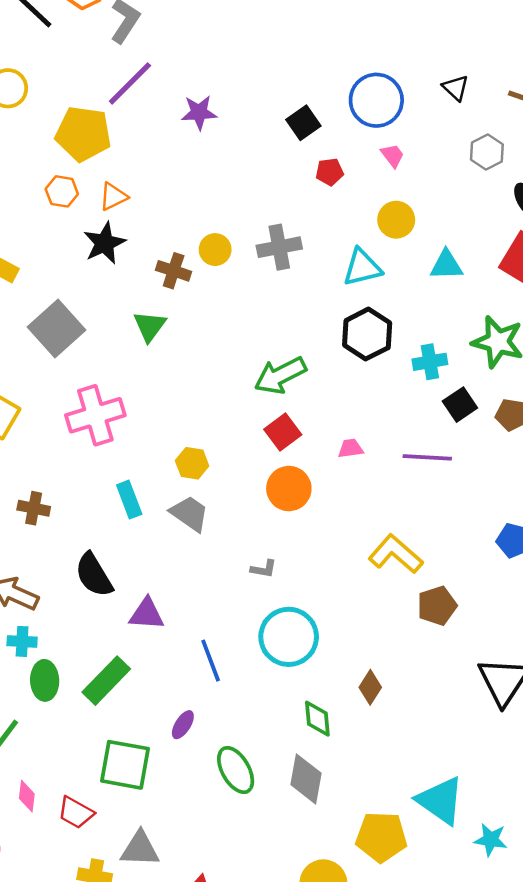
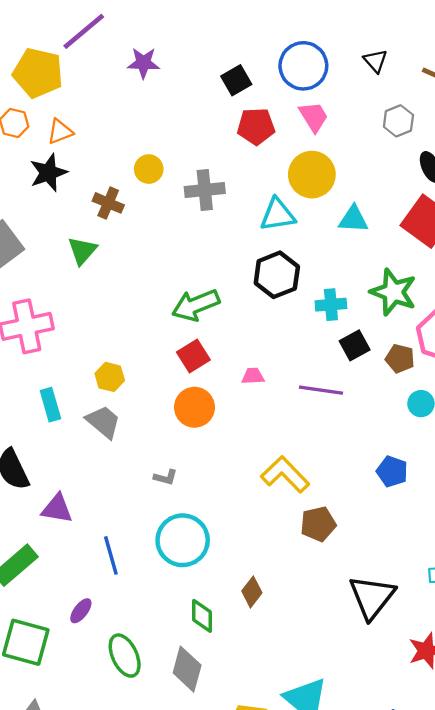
pink trapezoid: (393, 156) -> (314, 117), size x1.4
red pentagon: (330, 172) -> (256, 126), size x1.5
yellow circle: (396, 220) -> (312, 175), size x1.4
yellow circle: (215, 250) -> (149, 169), moved

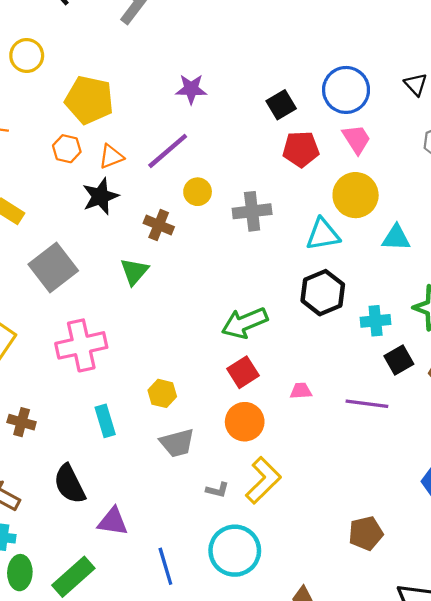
purple line: (84, 31) -> (168, 151), moved
gray trapezoid: (103, 422) -> (177, 443), moved, turned 126
yellow L-shape: (285, 474) -> (263, 480), moved, turned 90

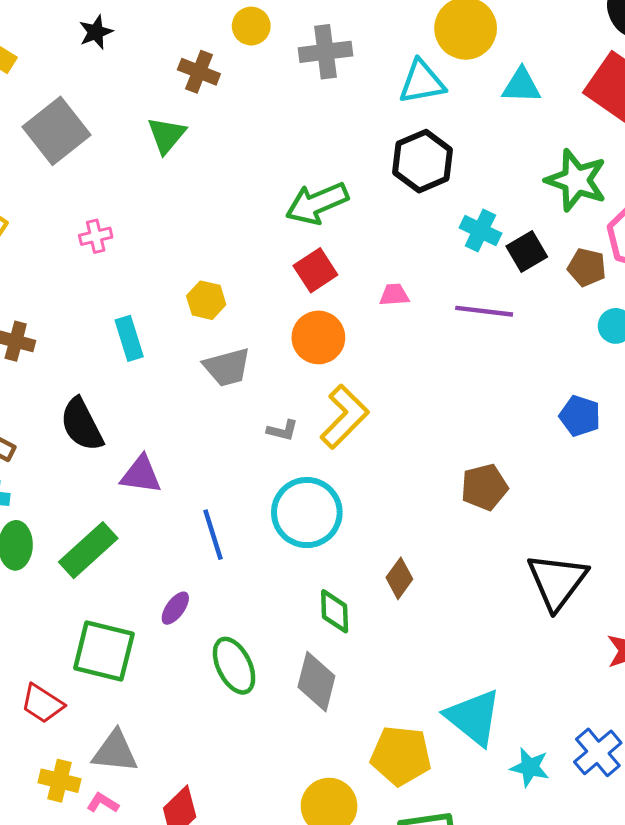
black star: (100, 196) -> (96, 32), moved, size x0.7
cyan cross: (376, 321) -> (480, 231), moved, turned 32
pink cross: (81, 345) -> (96, 236), size x0.5

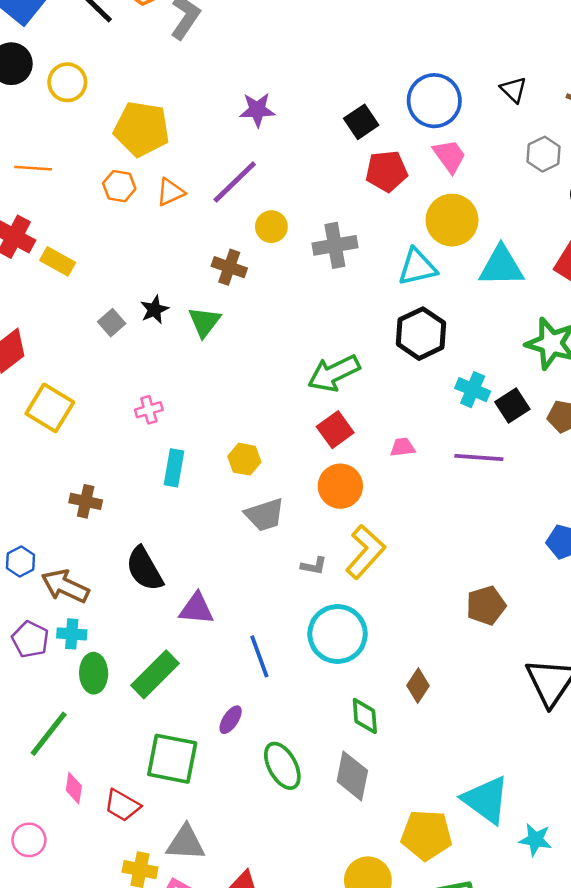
black star: (96, 32) -> (154, 310), moved
cyan triangle: (521, 86) -> (501, 266), size x1.4
gray square: (56, 131) -> (112, 323), size x0.5
cyan rectangle: (129, 338) -> (174, 468), moved, turned 30

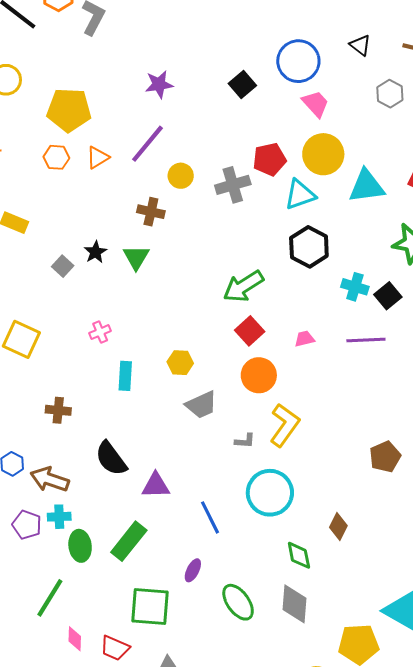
red pentagon: (387, 171) -> (270, 159), moved

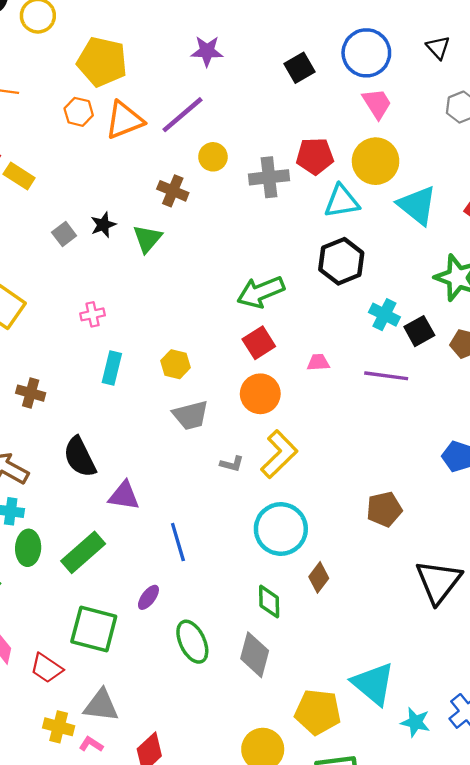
orange triangle: (98, 157) -> (124, 120), size x1.5
cyan triangle: (366, 186) -> (417, 205), turned 36
cyan circle: (270, 493) -> (281, 529), moved

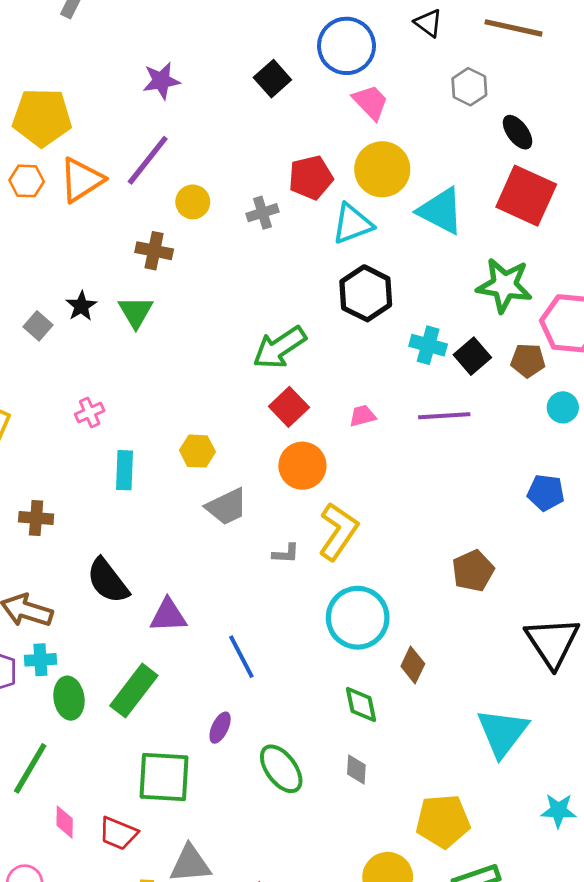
gray cross: (269, 177) -> (262, 213), size x0.7
gray diamond: (255, 655) -> (356, 769), size x0.6
cyan triangle: (373, 684) -> (502, 732), moved, turned 39

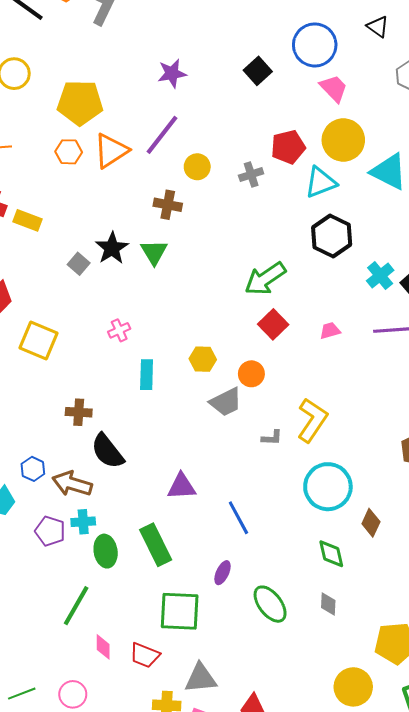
black star: (81, 306) -> (112, 248), size x1.4
cyan cross: (428, 345) -> (380, 276), turned 36
orange circle: (302, 466) -> (251, 374), moved, size x0.7
black semicircle: (108, 581) -> (107, 451), moved
green rectangle: (134, 691) -> (156, 545), turned -63

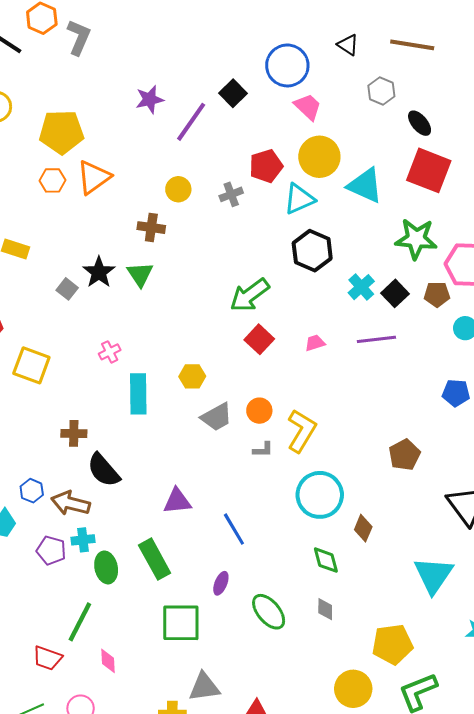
purple line: (162, 135) -> (191, 122), moved
orange circle: (251, 374) -> (259, 411), moved
cyan rectangle: (147, 375) -> (138, 394), size x1.4
red trapezoid: (145, 655) -> (47, 658), moved

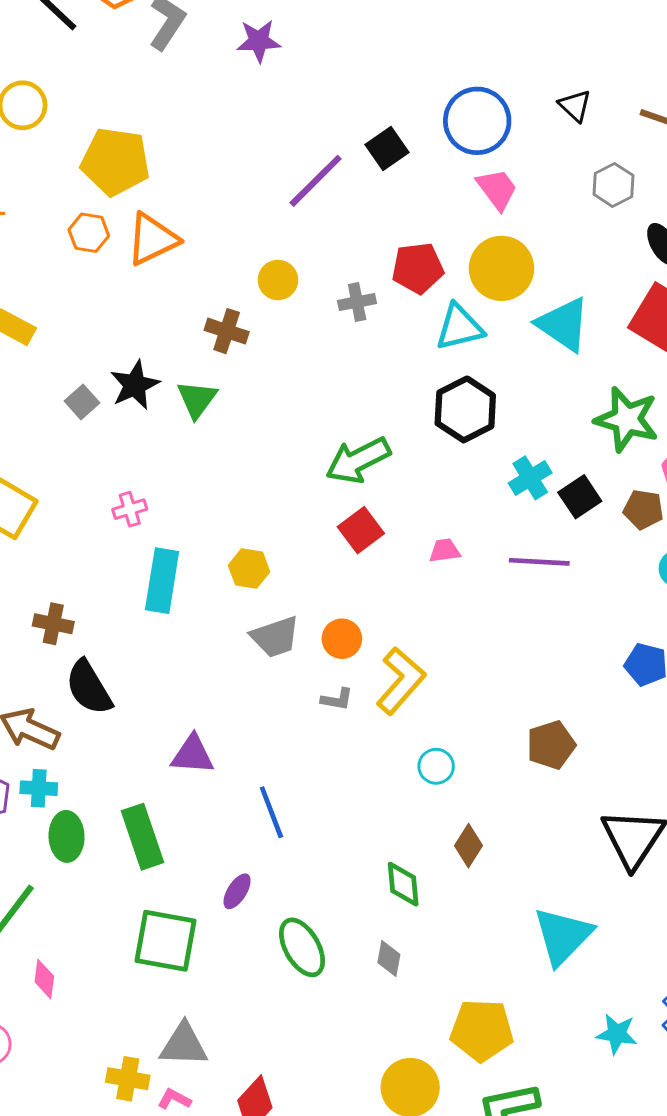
purple star: (150, 99) -> (259, 41), moved
cyan circle: (320, 495) -> (436, 766), moved, size x0.5

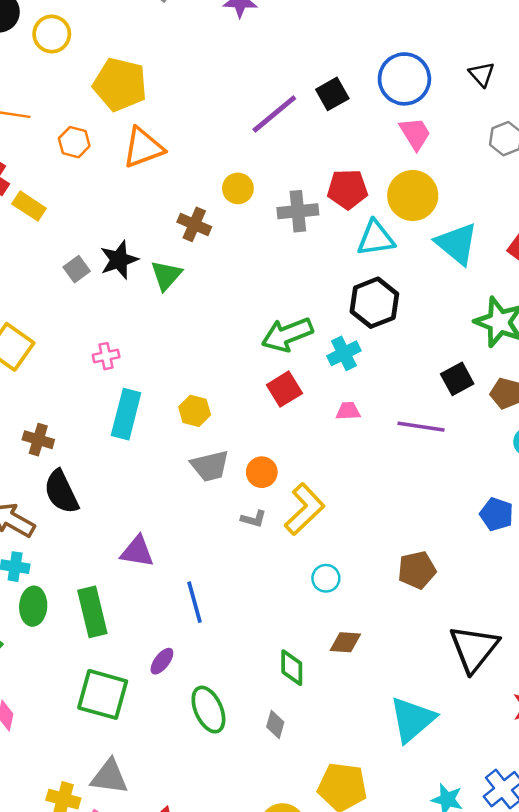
orange hexagon: (89, 233) -> (74, 142), moved
gray cross: (357, 302) -> (298, 211), size x1.4
cyan cross: (530, 478) -> (344, 353), moved
brown diamond: (468, 846) -> (345, 642), turned 56

